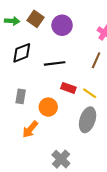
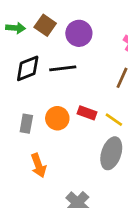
black line: (55, 63) -> (63, 68), moved
orange circle: (48, 107) -> (57, 118), moved
orange arrow: (30, 129) -> (38, 165), turned -60

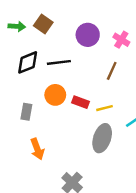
purple circle: (79, 33) -> (88, 35), moved
orange circle: (57, 118) -> (55, 95), moved
yellow line: (114, 120) -> (105, 108), turned -49

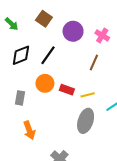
brown square: (43, 24) -> (44, 19), moved
green arrow: (17, 26) -> (12, 24), turned 40
black line: (59, 62) -> (48, 55), turned -48

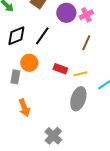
pink cross: (102, 35) -> (86, 15), moved, turned 32
orange circle: (45, 83) -> (29, 63), moved

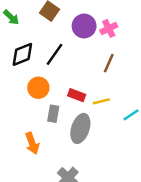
gray rectangle: (15, 77) -> (53, 114), moved
gray ellipse: (78, 99) -> (80, 128), moved

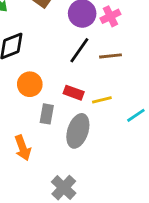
black line: (54, 54) -> (79, 50), moved
brown line: (109, 63) -> (110, 56), turned 60

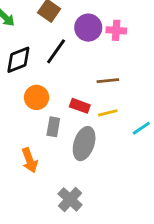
pink cross: (110, 16) -> (116, 30), turned 30
black line: (79, 50) -> (56, 51), moved
brown line: (110, 56) -> (108, 81), moved

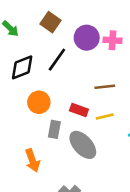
gray ellipse: (84, 144) -> (83, 145), turned -60

